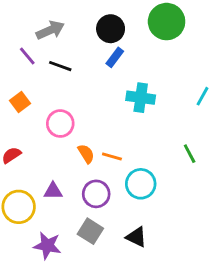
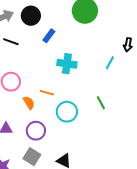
black circle: (111, 29) -> (31, 16), moved
orange line: (112, 157) -> (47, 93), moved
cyan circle: (141, 184) -> (67, 112), moved

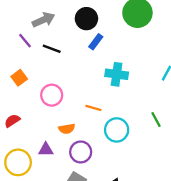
black circle: (31, 16) -> (86, 19), moved
orange semicircle: (29, 103) -> (67, 129), moved, turned 112

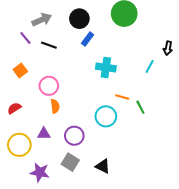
orange line: (93, 108) -> (122, 97), moved
orange semicircle: (67, 129) -> (55, 106), moved, turned -88

